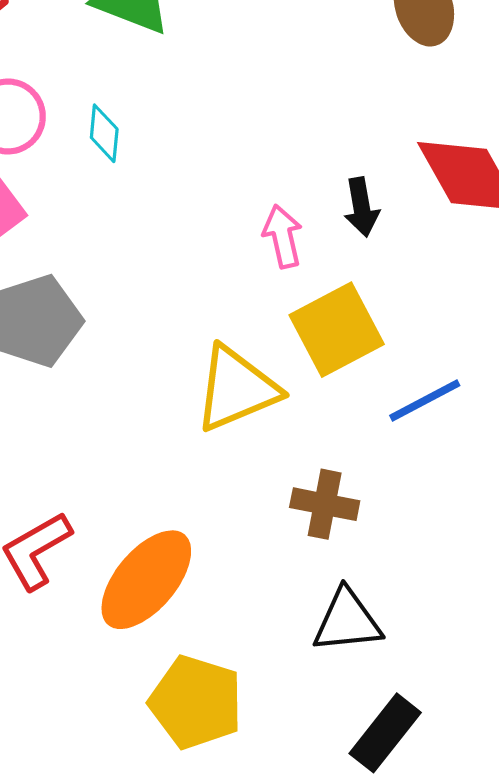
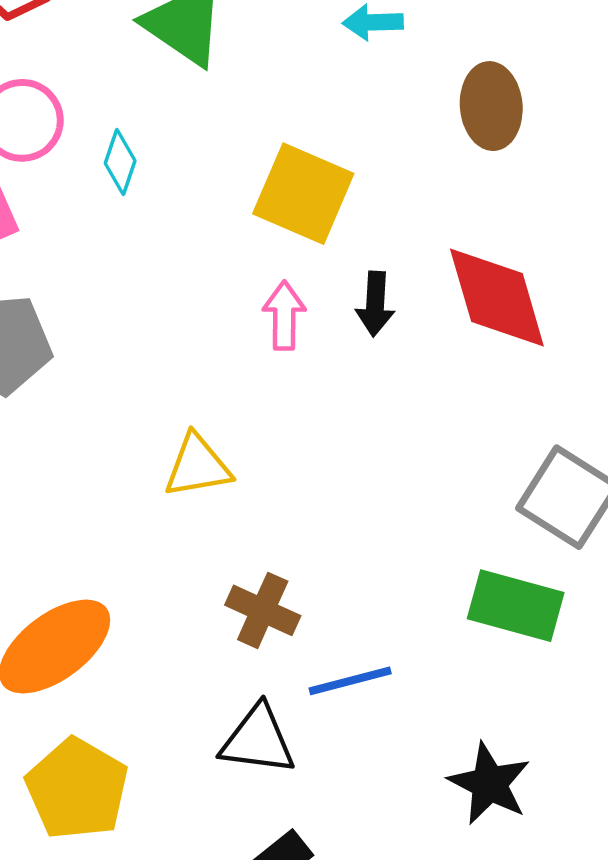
yellow square: (337, 330) -> (303, 194), moved, turned 38
yellow triangle: (236, 389) -> (197, 466), size x0.7
blue line: (425, 400) -> (350, 681), moved

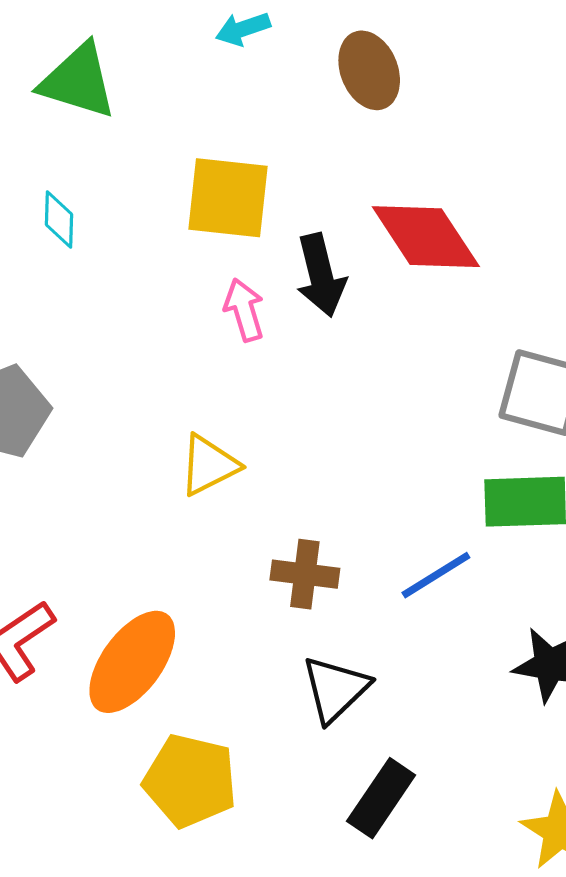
black arrow: (375, 304) -> (321, 275), size x1.4
blue line: (350, 681) -> (436, 575), moved
black triangle: (258, 740) -> (335, 689), turned -34

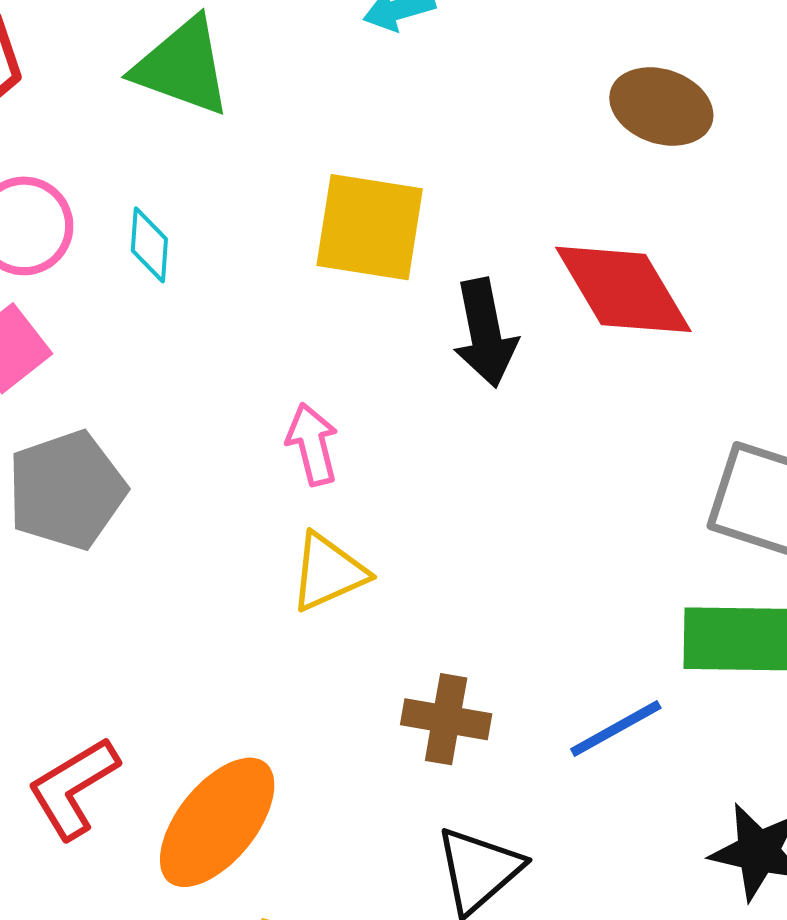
brown ellipse: (369, 70) -> (661, 106), moved, turned -52
pink arrow: (244, 310) -> (312, 444), moved

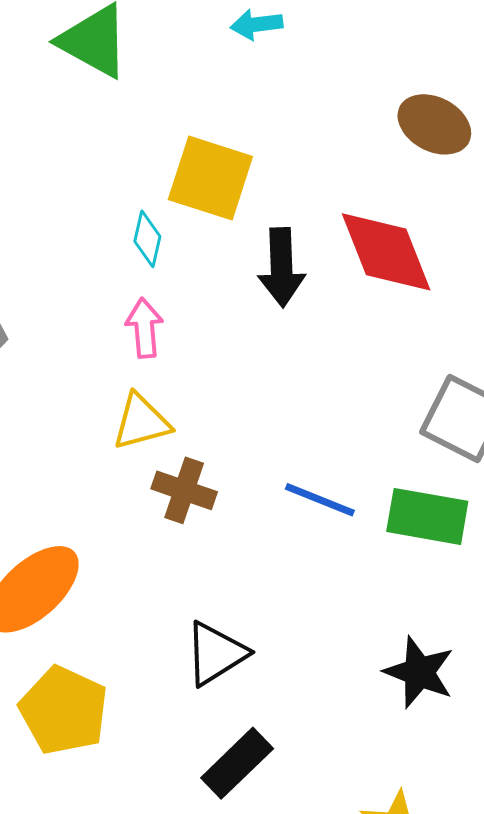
cyan diamond: (149, 245) -> (147, 239), moved
brown cross: (446, 719) -> (184, 490), moved
blue line: (616, 728) -> (320, 500), moved, turned 42

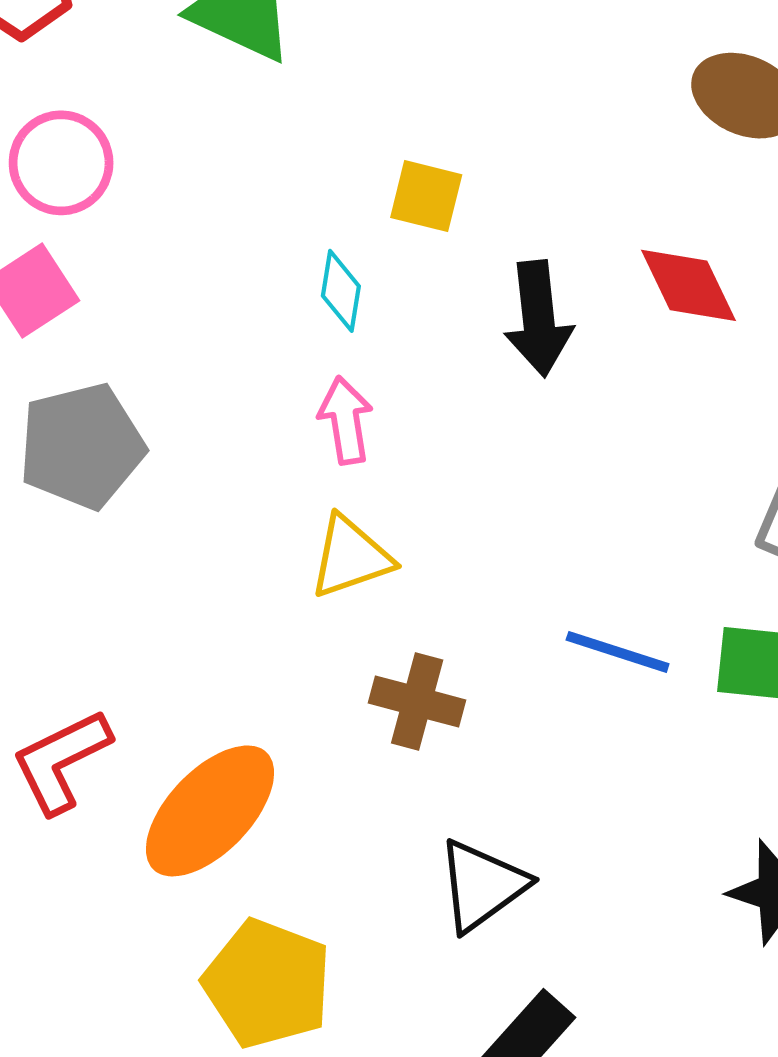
yellow square: (210, 178) -> (426, 196), size x0.6
red diamond: (386, 252) -> (689, 285), size x0.7
brown cross: (184, 490) -> (417, 701), moved

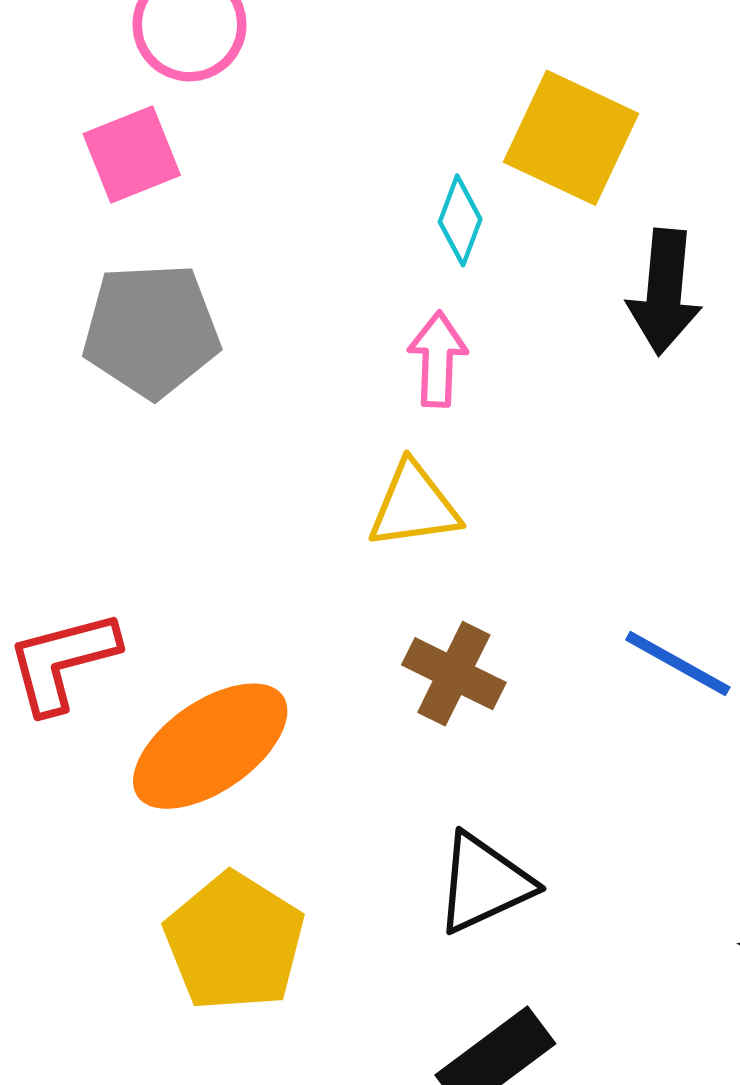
yellow square: (426, 196) -> (571, 138), size x1.6

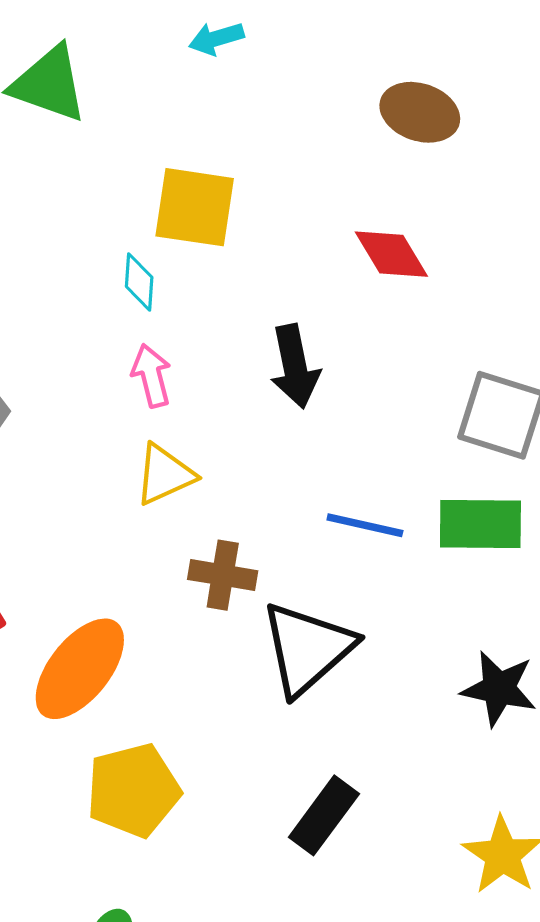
black arrow: (664, 292) -> (295, 366), moved
black triangle: (484, 883) -> (307, 648), moved, size x1.4
yellow pentagon: (234, 942) -> (133, 790), turned -30

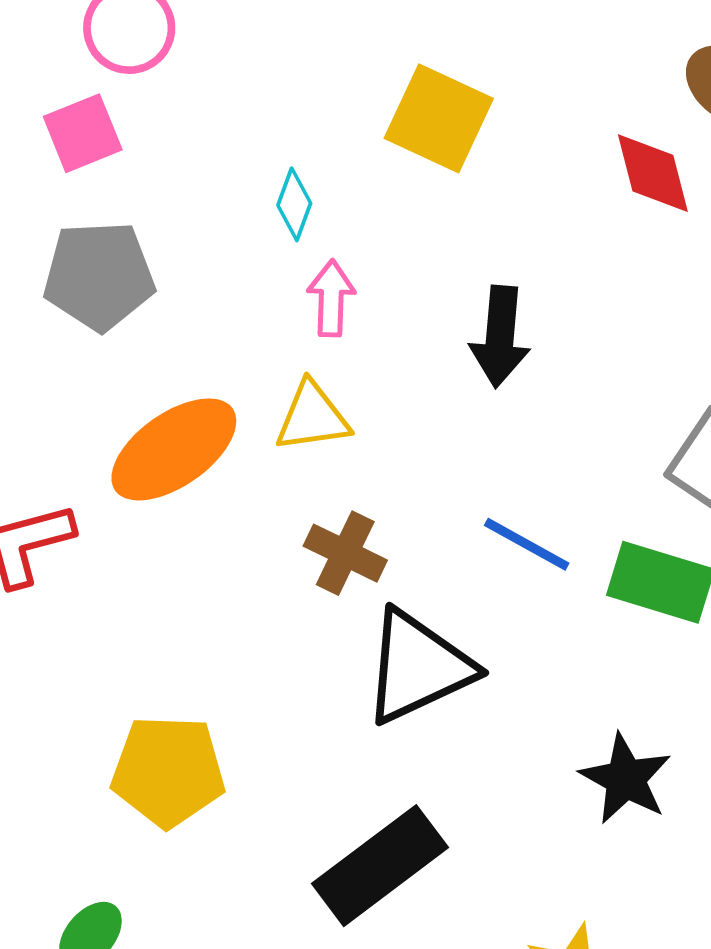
red diamond: (391, 254) -> (653, 173), moved
cyan diamond: (139, 282) -> (294, 204), moved
orange ellipse: (80, 669) -> (174, 449), moved
black rectangle: (324, 815) -> (380, 866), size x1.4

